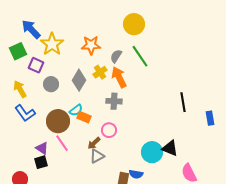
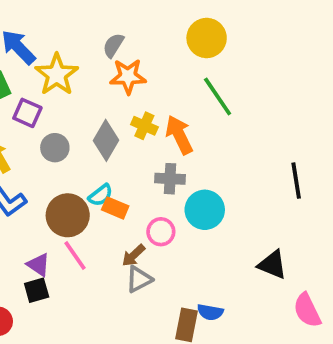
gray semicircle: (116, 56) -> (113, 45), moved
yellow cross: (100, 72) -> (144, 126), turned -32
cyan circle: (152, 152) -> (205, 210), moved

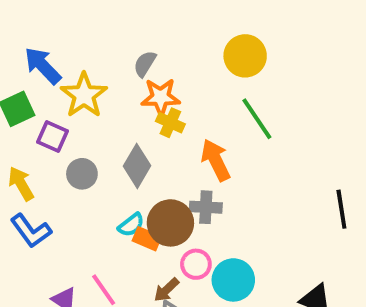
yellow cross: (144, 126) -> (170, 123), moved
cyan circle: (205, 210) -> (233, 280), moved
brown circle: (68, 215) -> (170, 223), moved

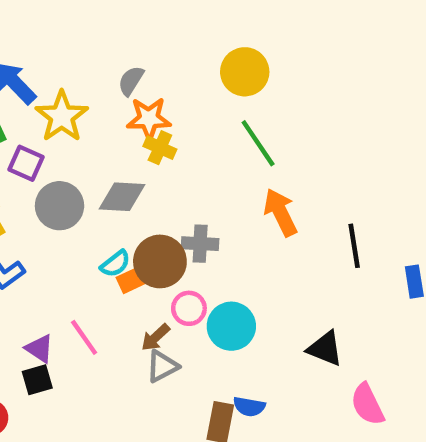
orange arrow: (216, 160) -> (280, 212), moved
gray diamond: (137, 166) -> (122, 197), turned 63
gray circle: (82, 174) -> (60, 206), size x1.4
orange rectangle: (147, 239) -> (133, 279), turned -48

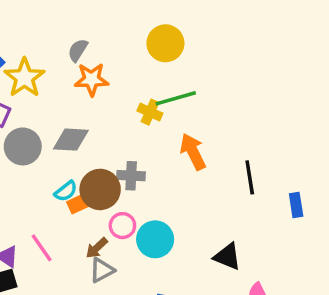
green line: (258, 143) -> (176, 98), turned -72
yellow cross: (160, 148) -> (150, 112), moved

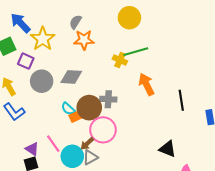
cyan semicircle: (66, 191) -> (68, 109), turned 80
pink circle: (122, 226) -> (103, 130), size x1.6
cyan circle: (155, 239) -> (72, 156), moved

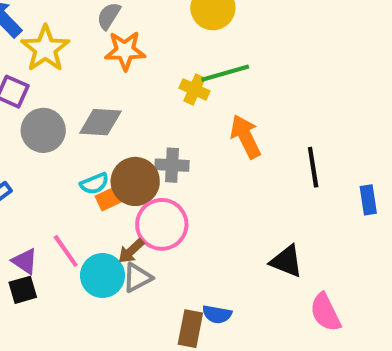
cyan semicircle: (68, 109) -> (94, 184), turned -64

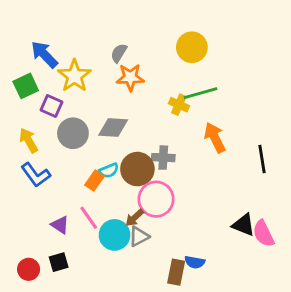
orange rectangle: (111, 198) -> (94, 181), moved, turned -30
black square: (23, 290) -> (59, 262), moved
pink semicircle: (325, 312) -> (264, 234), moved

